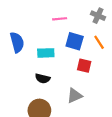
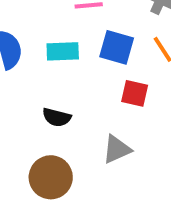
cyan rectangle: (46, 53) -> (63, 51), moved

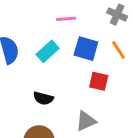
cyan rectangle: (63, 51) -> (48, 51), turned -40

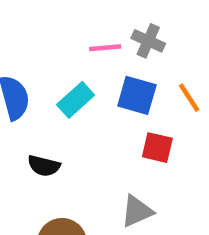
gray cross: (117, 15) -> (148, 41), moved
black semicircle: (43, 98) -> (44, 166), moved

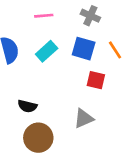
pink line: (105, 48) -> (44, 16), moved
black semicircle: (44, 166) -> (27, 106), moved

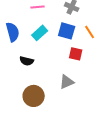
black semicircle: (27, 106) -> (27, 61), moved

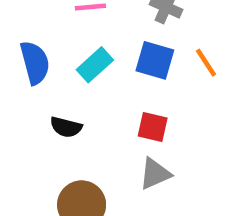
red square: (76, 54) -> (153, 127), moved

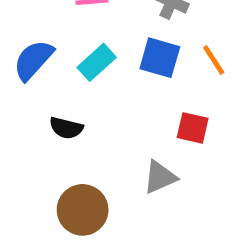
blue semicircle: (35, 63) -> (33, 60), turned -123
red square: (153, 127) -> (193, 128), moved

